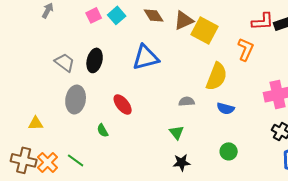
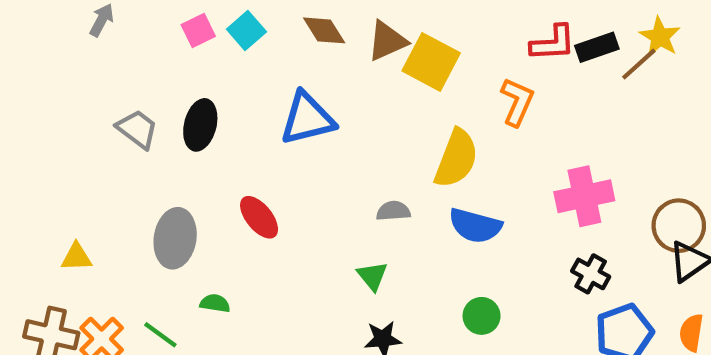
gray ellipse: (76, 99) -> (175, 238), moved
blue semicircle: (226, 108) -> (475, 226), size x1.4
green semicircle: (103, 130) -> (215, 303), moved, turned 128

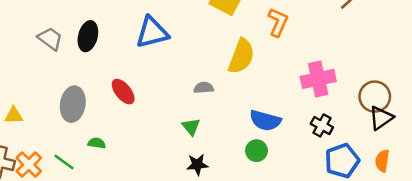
blue semicircle: (475, 226) -> (265, 120), moved

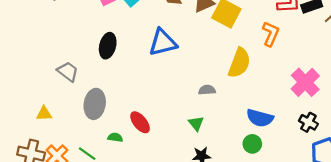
gray trapezoid: (50, 39) -> (68, 72), moved
pink cross: (318, 79) -> (305, 82), turned -32
red ellipse: (123, 92) -> (140, 122), moved

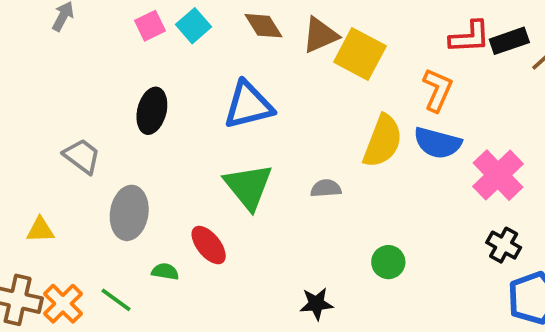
blue semicircle: (260, 118) -> (437, 143), moved
green triangle: (196, 123) -> (248, 186), moved, size x1.8
green circle: (252, 144) -> (388, 262), moved

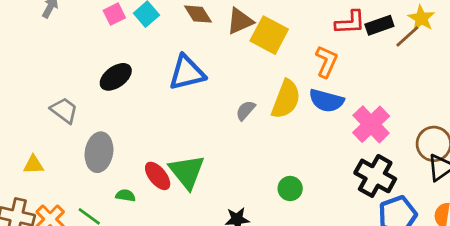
black ellipse: (152, 111) -> (116, 77), turned 40
green triangle: (248, 186) -> (187, 172), moved
gray semicircle: (326, 188) -> (245, 110), moved, turned -45
black cross: (504, 245) -> (375, 176), size x1.6

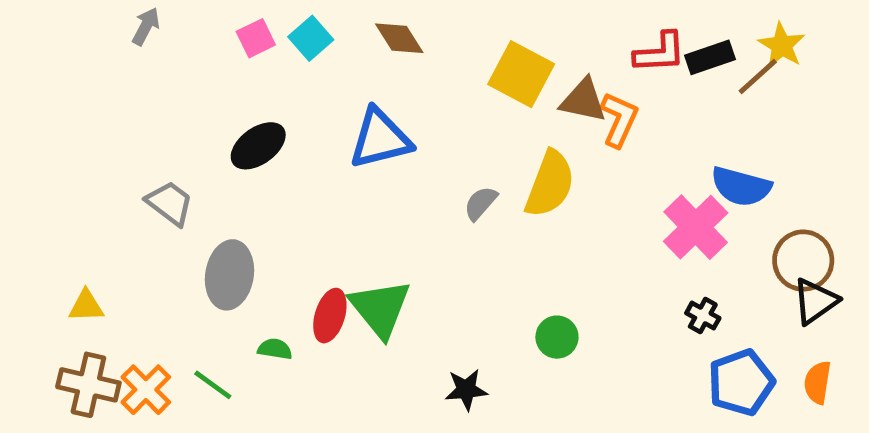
brown triangle: (240, 21) -> (583, 100), moved, turned 36
blue semicircle: (326, 101) -> (741, 186), moved
yellow triangle: (33, 165) -> (86, 306), moved
red ellipse: (158, 176) -> (330, 316), turned 56
black cross: (375, 176) -> (703, 316), size x0.5

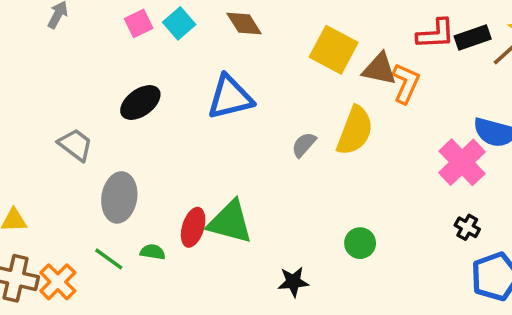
green triangle: (380, 308) -> (230, 222), turned -36
green line: (213, 385) -> (109, 259), moved

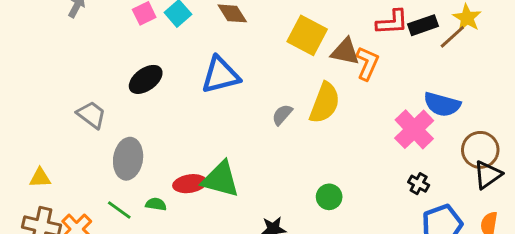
red ellipse: (193, 227) -> (190, 184), turned 64

